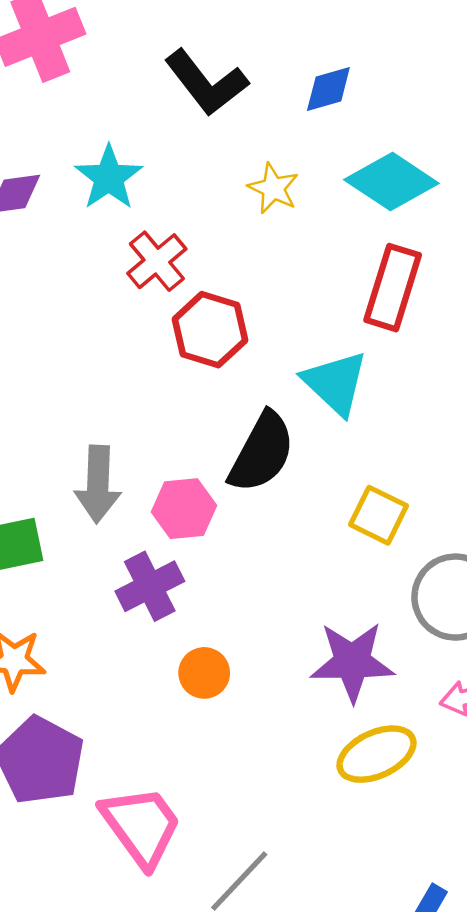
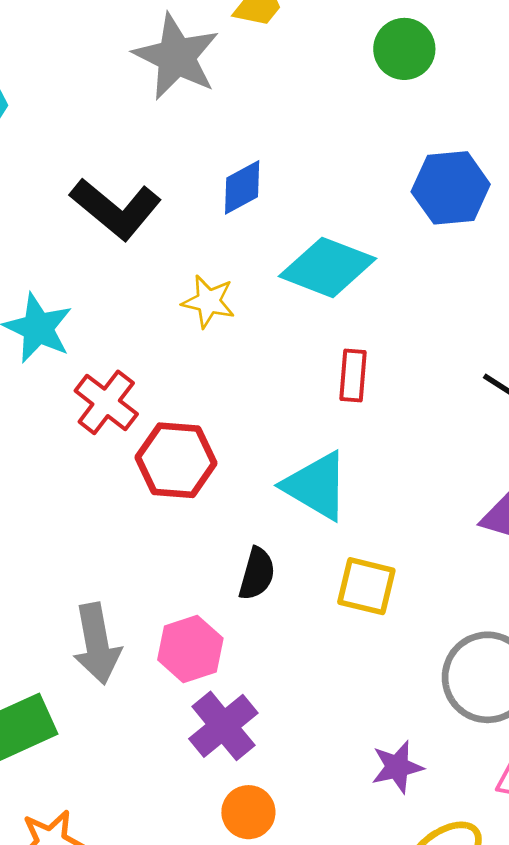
red rectangle: (393, 288) -> (353, 375), size x0.6
black semicircle: (262, 452) -> (257, 574), size x0.6
yellow square: (379, 515) -> (366, 586), moved
purple cross: (150, 586) -> (223, 726), moved
purple star: (352, 662) -> (397, 767), size x0.6

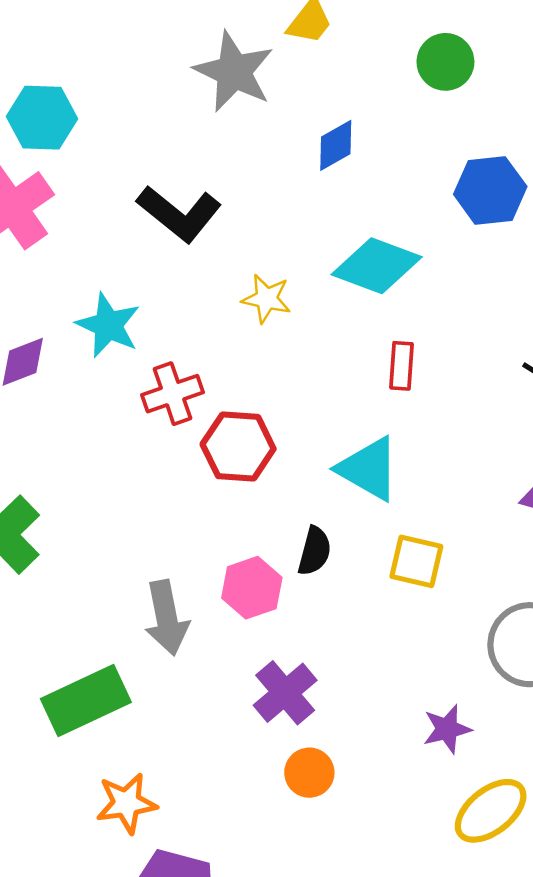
blue diamond: (242, 187) -> (336, 145), moved
red cross: (106, 402) -> (173, 394), turned 34
pink hexagon: (190, 649) -> (252, 588), moved

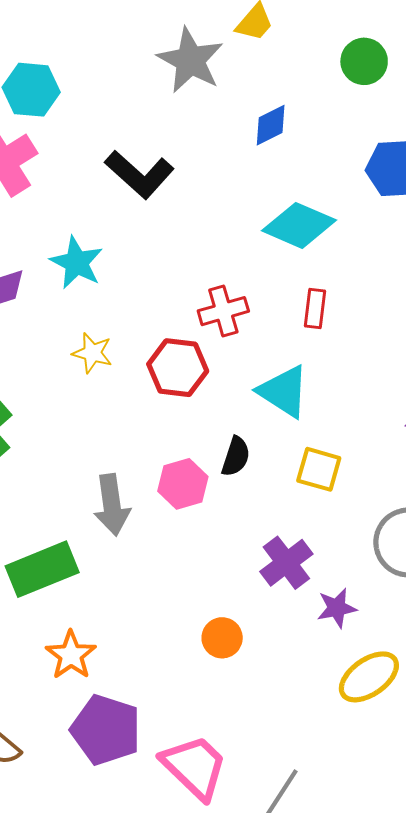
yellow star: (266, 299) -> (92, 353), moved
red cross: (173, 394) -> (223, 311), moved
purple cross: (285, 693) -> (286, 563), moved
orange star: (126, 803) -> (71, 655), turned -30

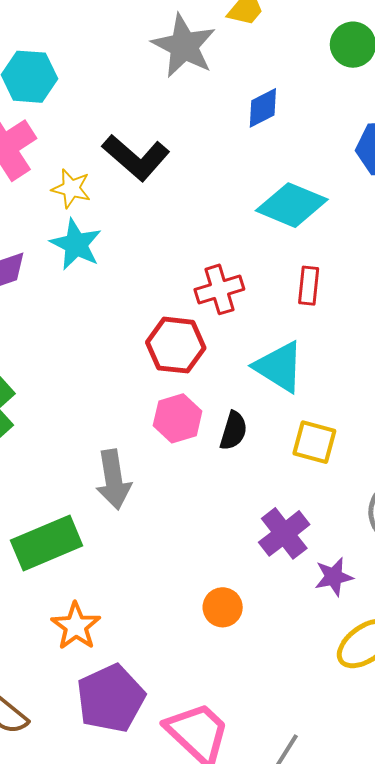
yellow star: (92, 353) -> (71, 188), moved
pink hexagon: (183, 484) -> (178, 418), moved
purple pentagon: (106, 730) -> (111, 698), turned 30

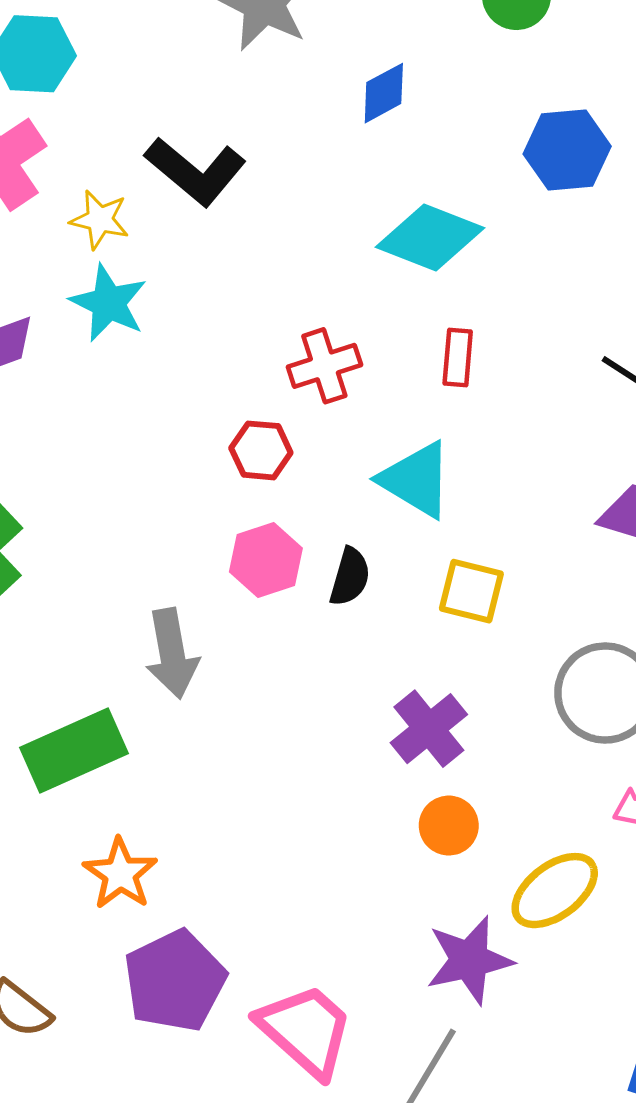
red hexagon: (176, 345) -> (261, 450), size x0.7
purple star: (334, 577) -> (469, 960), moved, size x1.5
orange circle: (223, 607) -> (449, 826), moved

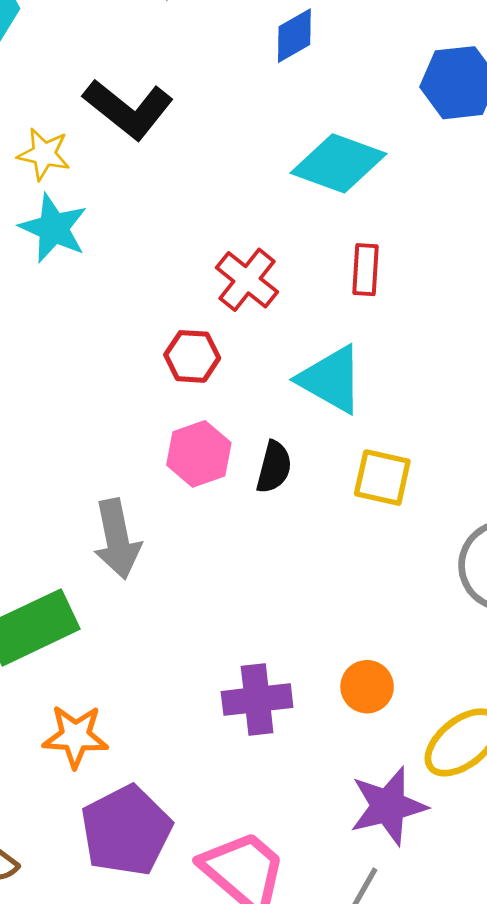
red cross: (324, 366) -> (247, 280), turned -32
purple cross: (429, 729) -> (257, 699), moved, turned 34
orange star: (120, 874) -> (75, 736), turned -30

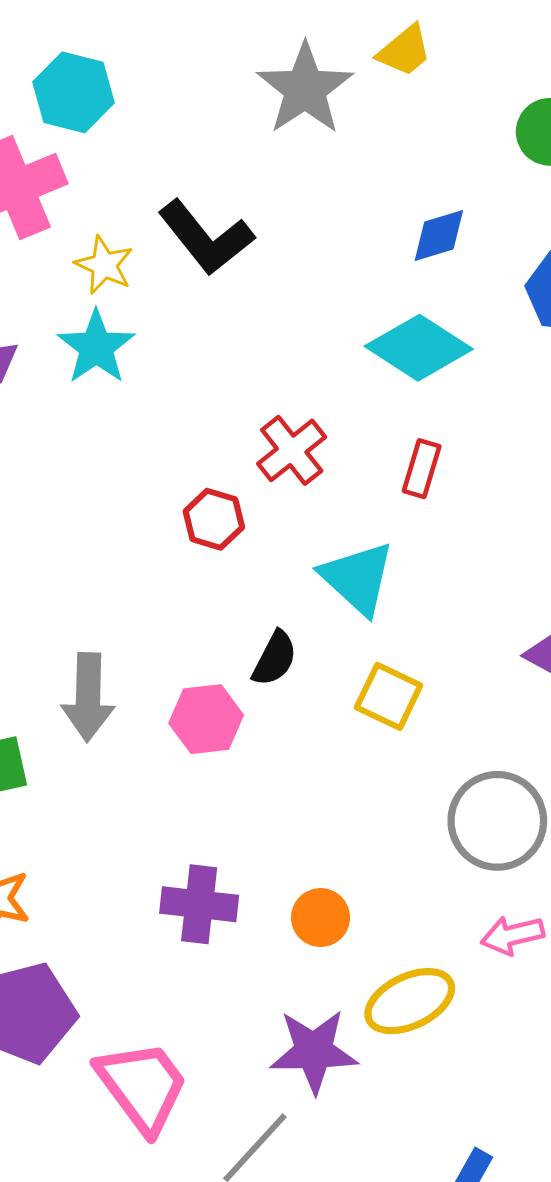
blue diamond: (294, 36) -> (439, 236), moved
pink hexagon: (199, 454) -> (206, 719), moved

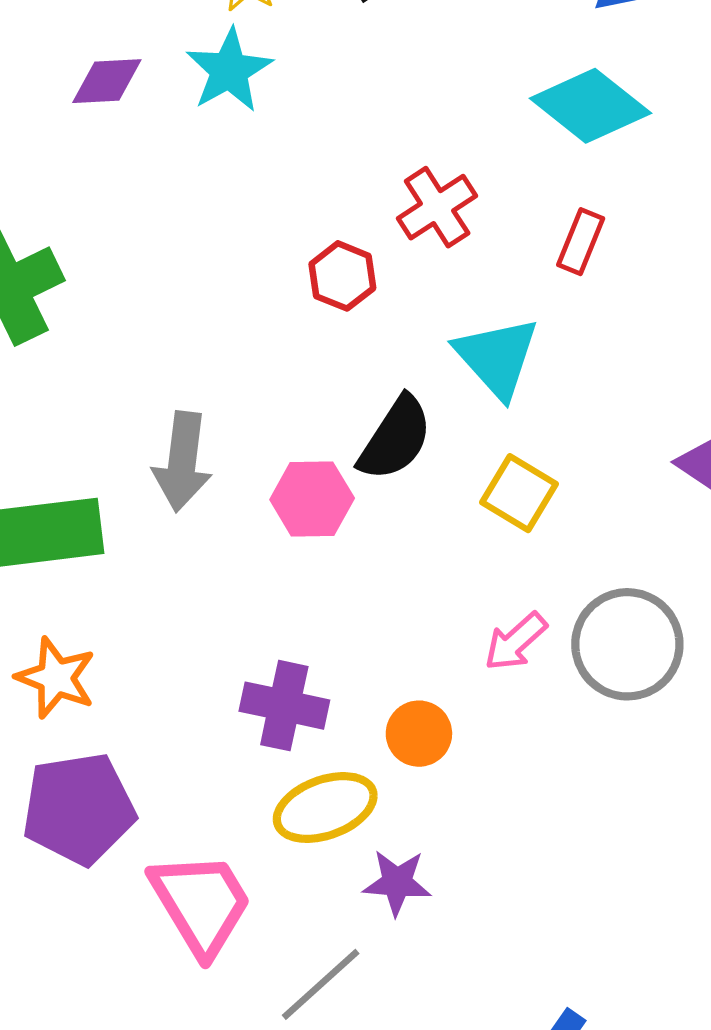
black semicircle: (275, 658) -> (395, 438), size x1.4
pink arrow: (512, 935) -> (516, 642), moved, turned -34
yellow ellipse: (410, 1001) -> (325, 808), moved
purple star: (314, 1051) -> (397, 883), size x0.7

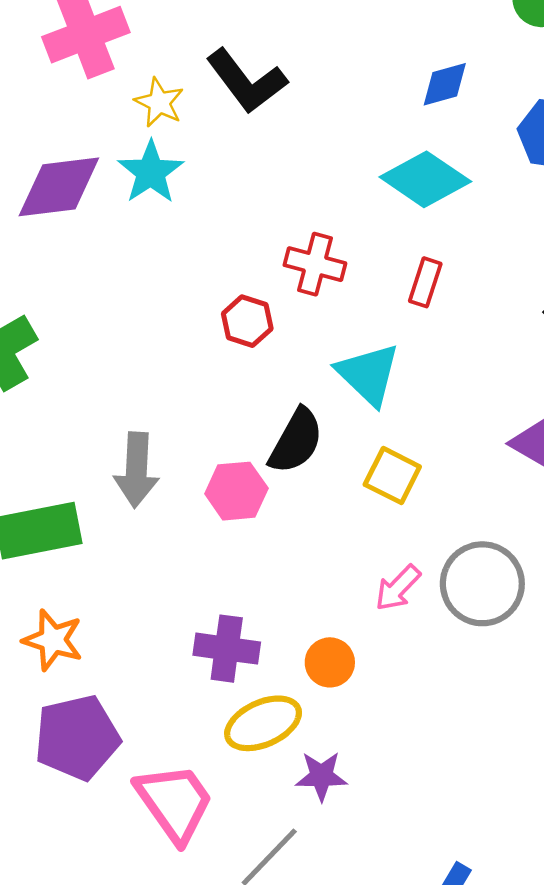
purple diamond: (107, 81) -> (59, 187), size x1.6
red cross: (437, 207) -> (315, 264), turned -38

